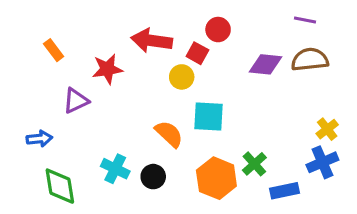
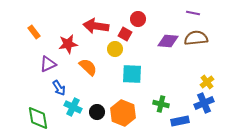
orange semicircle: (169, 134) -> (88, 67), moved
blue arrow: (39, 139) -> (59, 88), moved, turned 63
green cross: (254, 164) -> (161, 104), turned -35
orange hexagon: (216, 178) -> (123, 113), moved

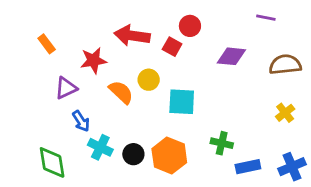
brown semicircle: (196, 38) -> (285, 65), moved
yellow circle: (115, 49) -> (149, 80), moved
blue cross: (204, 103) -> (292, 167), moved

